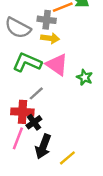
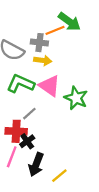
green star: (85, 77) -> (76, 98), size x1.5

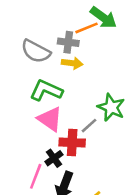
pink triangle: (49, 86) -> (50, 119), moved
gray line: (29, 114) -> (89, 126), moved
red cross: (16, 131) -> (72, 143), moved

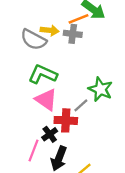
gray cross: (68, 42) -> (73, 34), moved
yellow arrow: (72, 63) -> (50, 30), moved

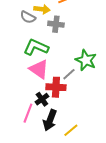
gray cross: (73, 34) -> (56, 24), moved
gray semicircle: (33, 40) -> (28, 17), size x0.7

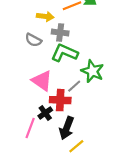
gray semicircle: (28, 17) -> (33, 40), moved
green L-shape: (36, 47) -> (64, 53), moved
black arrow: (50, 120) -> (67, 128), moved

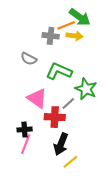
yellow arrow: (45, 16) -> (74, 36), moved
gray cross: (60, 33) -> (51, 36), moved
black cross: (45, 113) -> (25, 130), moved, turned 32

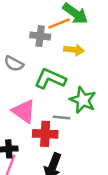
yellow arrow: (74, 36) -> (74, 50), moved
gray line: (68, 104) -> (61, 118), turned 48

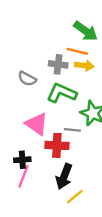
orange line: (59, 23) -> (77, 51), moved, turned 36
gray cross: (40, 36) -> (58, 64), moved

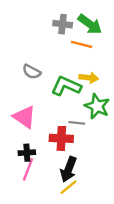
gray cross: (58, 64) -> (63, 24), moved
yellow arrow: (84, 66) -> (89, 78), moved
pink triangle: (37, 124) -> (24, 117), moved
yellow line: (75, 197) -> (68, 187), moved

